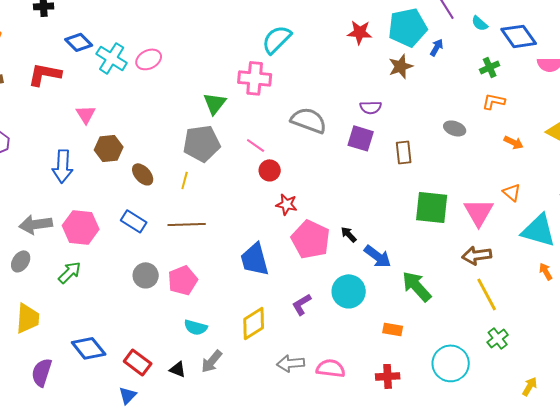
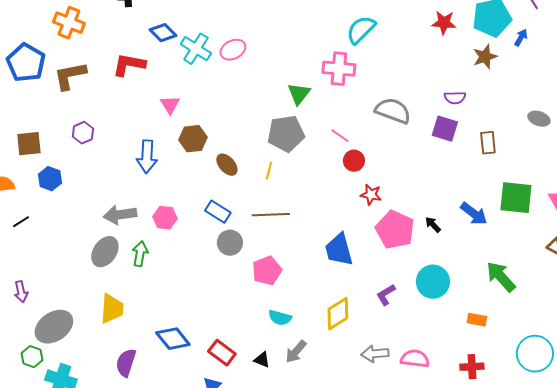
pink hexagon: (81, 227) -> (165, 218), size x0.7
blue arrow: (378, 256) -> (474, 214), moved
gray ellipse: (21, 261) -> (105, 252), size x1.4
green arrow: (70, 272) -> (140, 254), moved, turned -35
gray circle: (146, 275) -> (230, 243), moved

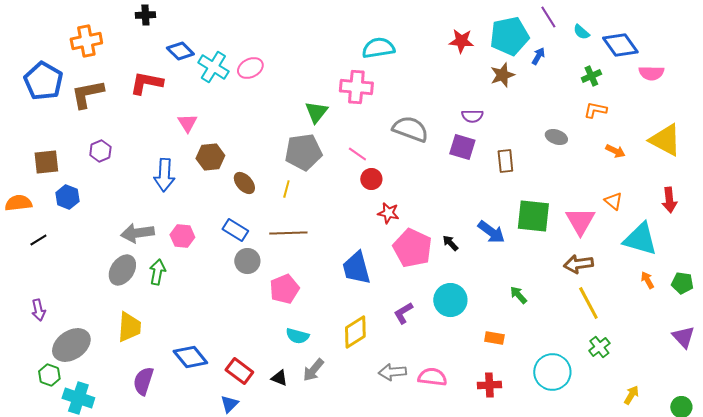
orange cross: (69, 23) -> (86, 41), turned -32
cyan semicircle: (361, 30) -> (378, 48), turned 36
green arrow: (501, 277) -> (518, 295), size x0.6

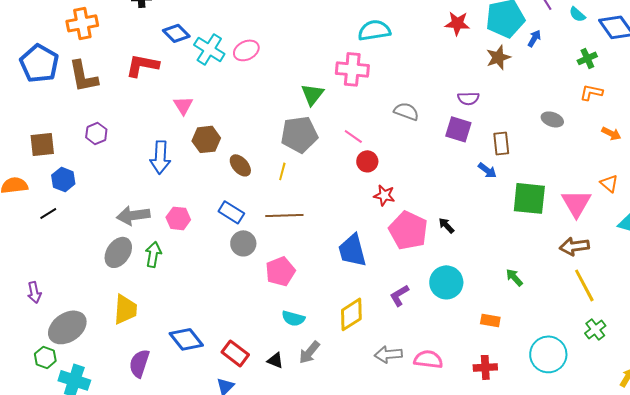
brown L-shape: (87, 94) -> (83, 76), turned -90
gray semicircle: (410, 129) -> (406, 111), size x0.7
blue arrow: (491, 232) -> (487, 170), moved, size x0.7
black line: (38, 240) -> (48, 213), moved

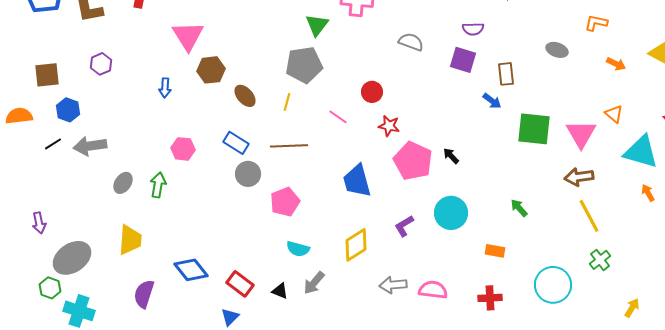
pink triangle: (183, 105) -> (188, 36), size x1.6
pink line: (353, 136) -> (338, 117), moved
blue arrow: (160, 157) -> (165, 88), size x0.6
gray arrow: (133, 215) -> (90, 146), moved
gray ellipse: (118, 252) -> (123, 183), size x0.7

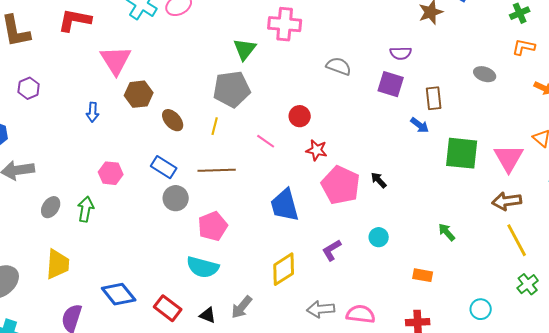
cyan circle: (451, 213) -> (379, 237), size x0.6
cyan semicircle: (298, 249) -> (203, 267), moved, size x1.4
cyan circle: (553, 285) -> (481, 309), size x0.6

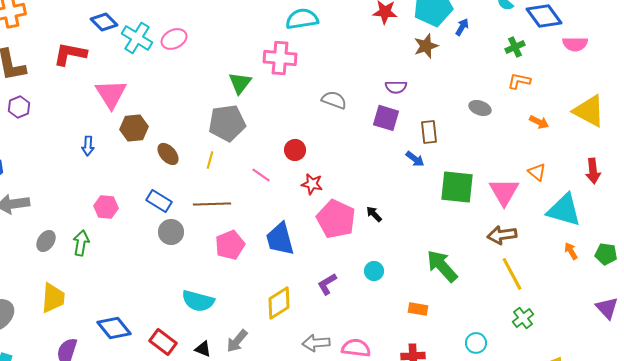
purple hexagon: (29, 88) -> (19, 107), moved
pink pentagon: (213, 226) -> (230, 245), moved
green arrow: (447, 232) -> (442, 266), size x1.8

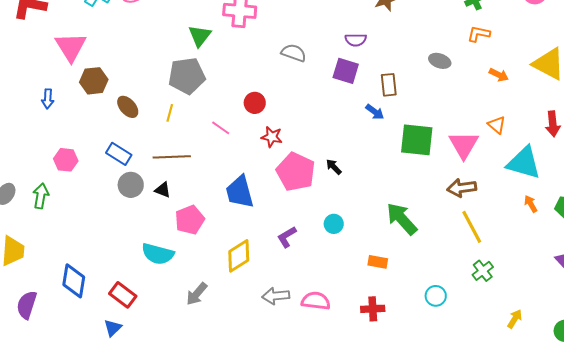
pink pentagon: (230, 245) -> (190, 220), moved
blue diamond: (114, 328) -> (74, 281), turned 48
black triangle: (203, 349) -> (163, 190), moved

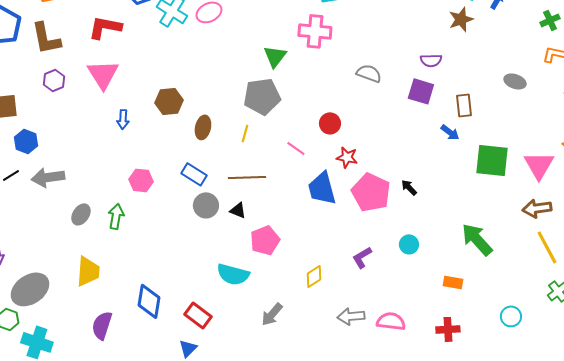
pink triangle: (71, 47) -> (103, 74), moved
brown ellipse: (128, 107) -> (203, 127), turned 55
blue trapezoid: (240, 192) -> (322, 188), moved
yellow diamond: (239, 256) -> (314, 276), size x0.7

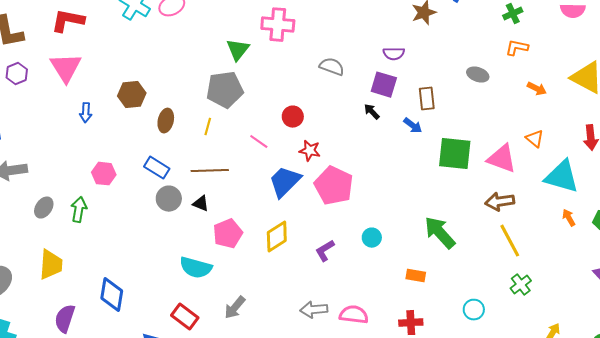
pink triangle: (539, 165) -> (502, 159), turned -40
black arrow: (409, 187) -> (372, 112), moved
blue trapezoid: (322, 188) -> (285, 182), turned 60
yellow diamond: (314, 276) -> (277, 237), moved, size x1.4
red rectangle: (198, 315) -> (185, 317), moved

